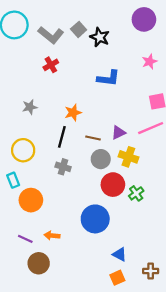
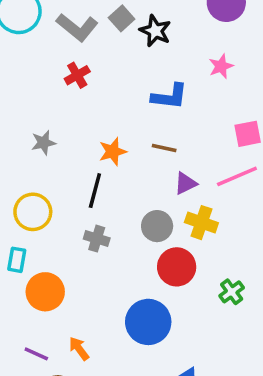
pink star: (149, 62) -> (221, 66), moved
brown line: (93, 138) -> (164, 148), moved
cyan rectangle: (13, 180) -> (17, 260), turned 32
green cross: (136, 193) -> (232, 292), moved
orange arrow: (52, 236) -> (79, 349), turned 48

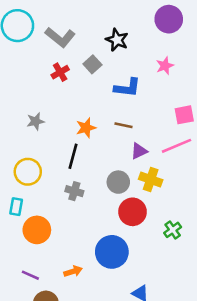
gray square: (122, 18) -> (92, 64), moved
orange arrow: (79, 349) -> (73, 271), moved, turned 108

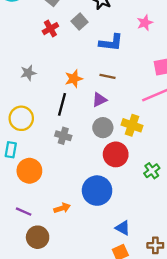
purple triangle: (139, 151) -> (99, 100), moved

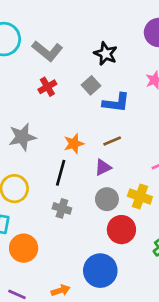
gray square: (80, 22) -> (91, 85), moved
gray star: (28, 73) -> (22, 137), size x1.5
brown line: (108, 76) -> (112, 141), turned -35

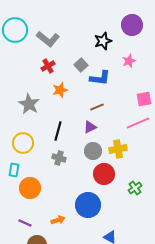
black star: (106, 54) -> (103, 41), moved, turned 30
gray star: (22, 137) -> (29, 104), turned -30
orange star: (74, 144) -> (60, 90), moved
yellow cross: (140, 197) -> (118, 149), turned -30

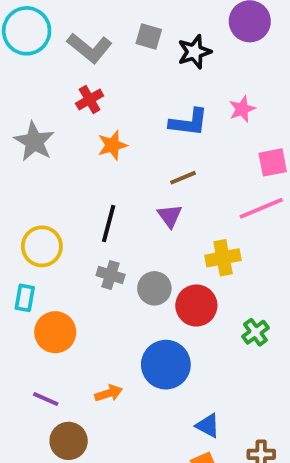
pink star: (129, 61) -> (242, 109), moved
gray square: (81, 65) -> (149, 37), moved, turned -32
gray star: (29, 104) -> (34, 141), moved
purple triangle: (90, 127) -> (170, 216), turned -40
gray circle: (93, 151) -> (154, 288), moved

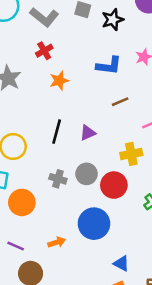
brown line: (183, 178) -> (120, 102), moved
purple triangle: (170, 216) -> (88, 133), moved, turned 42
gray cross: (111, 275) -> (58, 179), moved

